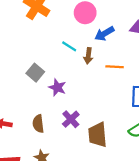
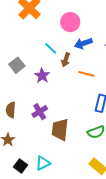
purple star: (57, 87) -> (42, 76), moved

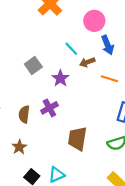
blue arrow: (83, 43) -> (108, 45), turned -96
brown arrow: (66, 60) -> (87, 62), turned 48
purple cross: (40, 112) -> (49, 108), moved

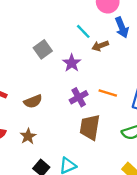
orange line: (109, 79) -> (108, 93), moved
purple cross: (49, 108) -> (79, 97), moved
brown semicircle: (24, 114) -> (33, 101), turned -119

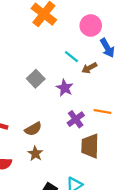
brown star: (28, 136) -> (35, 154), moved

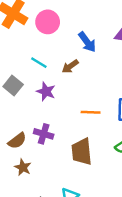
pink circle: (91, 25) -> (48, 22), moved
cyan line: (72, 57) -> (39, 63), moved
purple cross: (76, 119) -> (44, 134), moved, turned -30

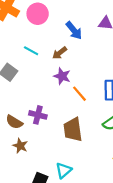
purple star: (46, 91) -> (62, 76), moved
orange line: (91, 112) -> (79, 94), turned 49
brown semicircle: (17, 141) -> (14, 122), turned 70

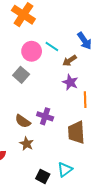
pink circle: (38, 14) -> (32, 51), moved
cyan line: (31, 51) -> (52, 46), moved
orange line: (79, 94) -> (85, 100), turned 35

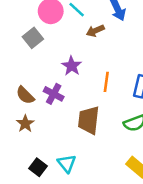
purple star: (70, 82) -> (72, 66), moved
cyan triangle: (65, 170) -> (67, 163), turned -42

